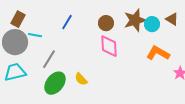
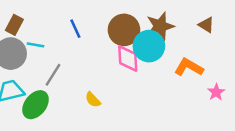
blue line: (67, 22) -> (75, 29), turned -56
brown circle: (106, 23) -> (124, 30), size x1.6
cyan circle: (152, 24) -> (149, 46), moved, size x1.6
green ellipse: (55, 83) -> (36, 105), moved

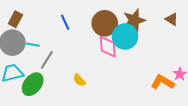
cyan line: (36, 45) -> (33, 45), moved
orange L-shape: (189, 67) -> (163, 82), moved

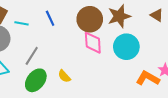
cyan circle: (125, 36) -> (126, 47), moved
cyan line: (33, 45) -> (22, 23), moved
green ellipse: (33, 84) -> (36, 80), moved

